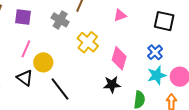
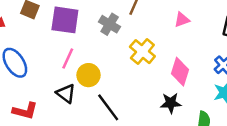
purple square: (23, 17) -> (65, 20), size x1.4

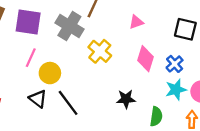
gray cross: (110, 24) -> (69, 26), size x1.4
pink diamond: (180, 72) -> (146, 59), moved
black triangle: (66, 93) -> (38, 99), moved

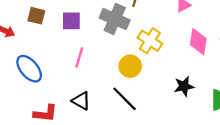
purple square: (28, 22) -> (71, 21), size x0.7
yellow circle: (50, 73) -> (130, 66), moved
black triangle: (38, 99) -> (81, 101), moved

